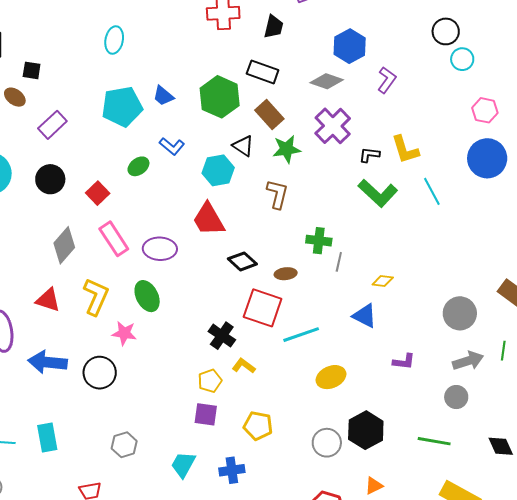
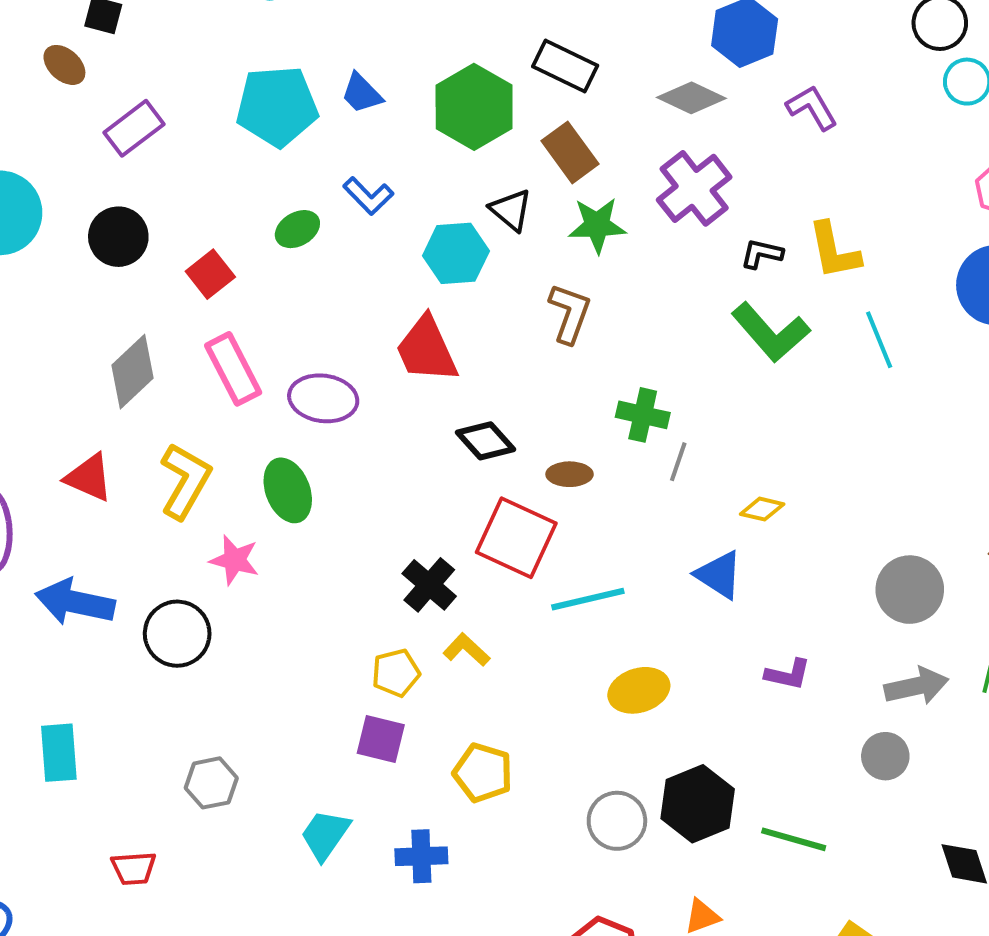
purple L-shape: (387, 80) -> (812, 108), turned -72
green line: (434, 441) -> (794, 839), moved

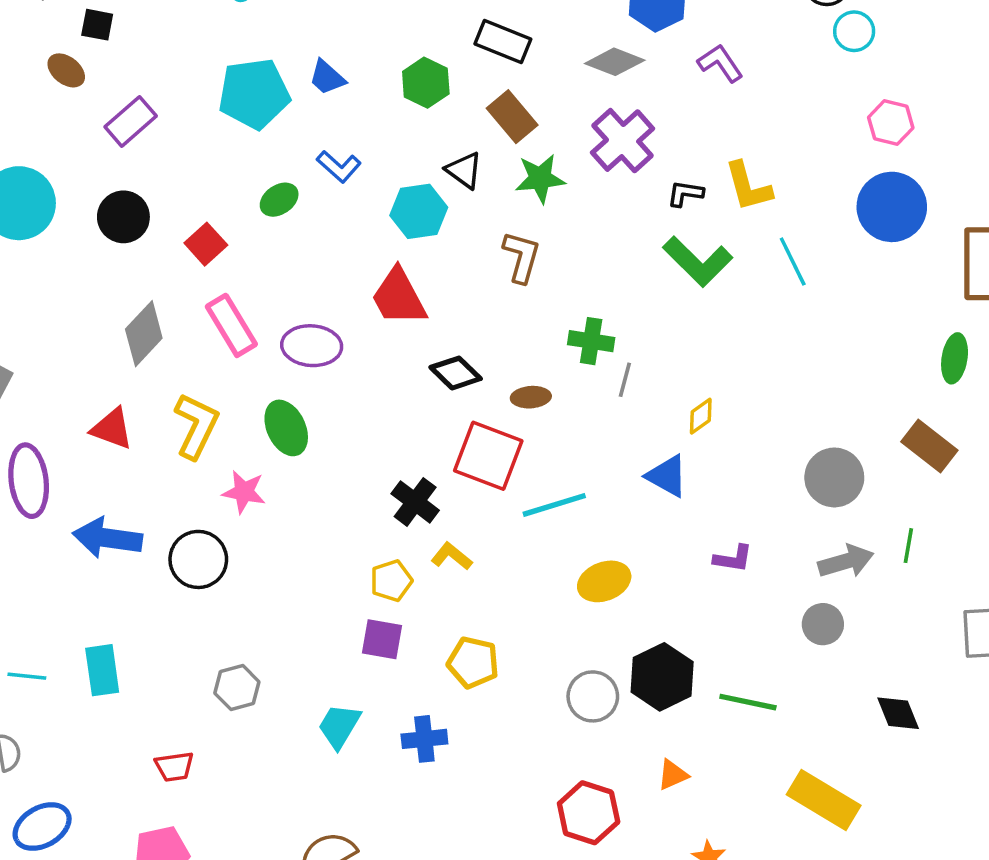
green hexagon: (474, 107) -> (426, 83), size x0.7
yellow diamond: (762, 509) -> (701, 416), turned -45

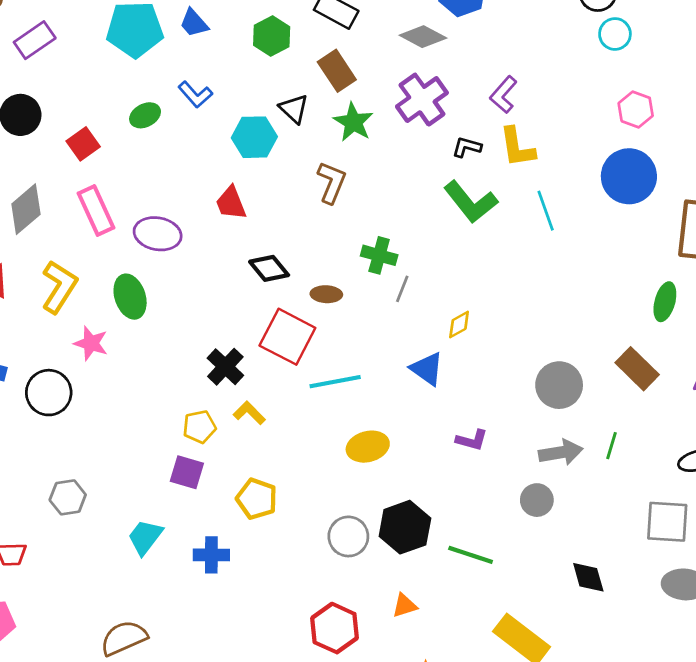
purple L-shape: (720, 63) -> (503, 95), moved, turned -111
green star: (540, 178) -> (353, 122), turned 30
red trapezoid: (399, 297) -> (231, 203), size x0.7

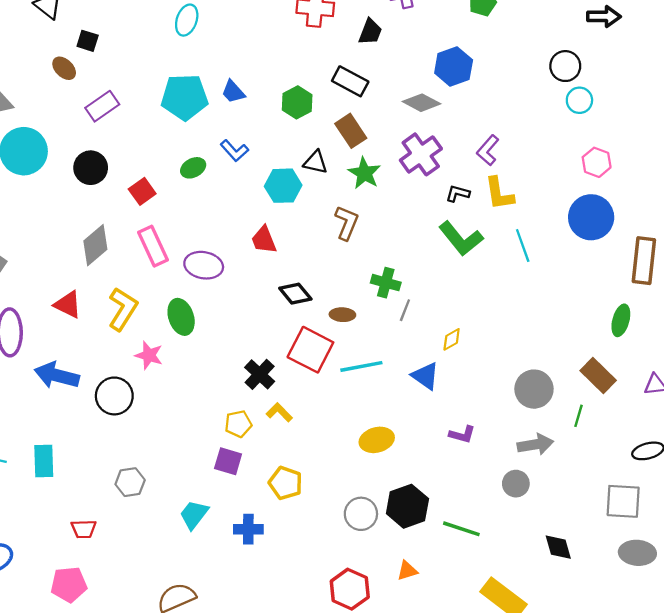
black triangle: (294, 109) -> (316, 162), turned -30
cyan line: (335, 382) -> (361, 366), moved
green line: (612, 446) -> (579, 416), moved

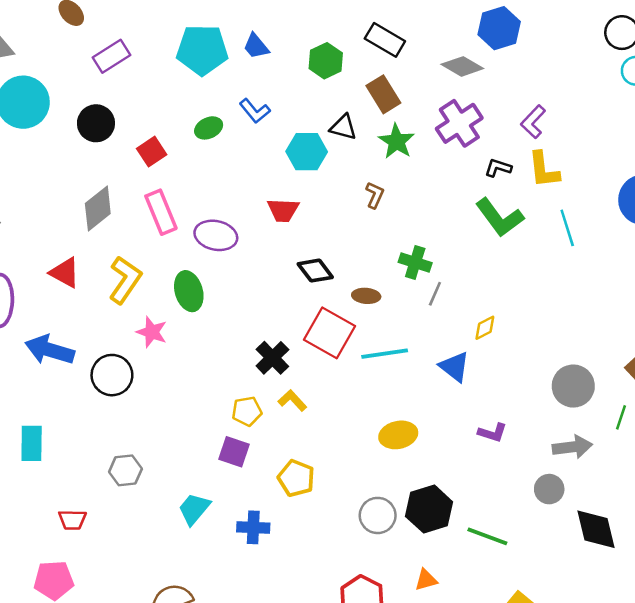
brown L-shape: (347, 223) -> (375, 195), size x0.7
red trapezoid: (264, 240) -> (283, 210), turned -68
black diamond: (558, 547) -> (596, 529), moved, size x1.4

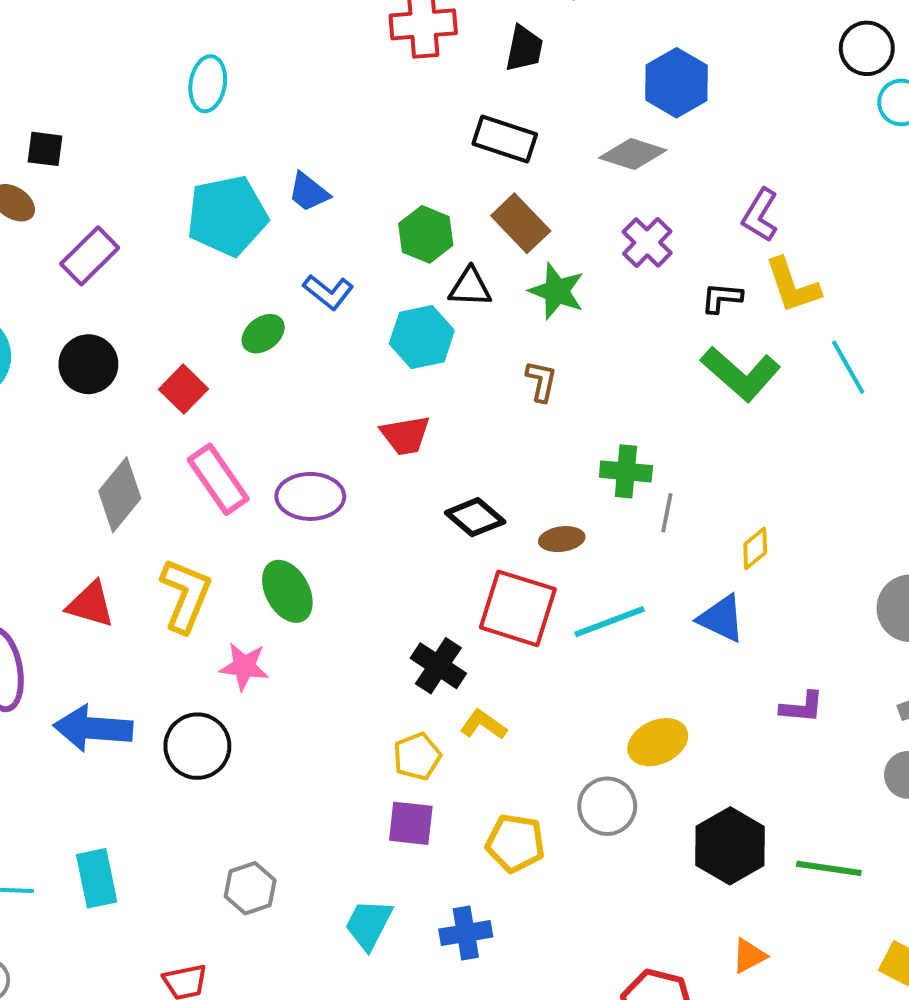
green hexagon: (326, 61) -> (426, 234), moved
purple cross: (459, 123) -> (647, 242), size x0.7
gray circle: (378, 515) -> (607, 806), moved

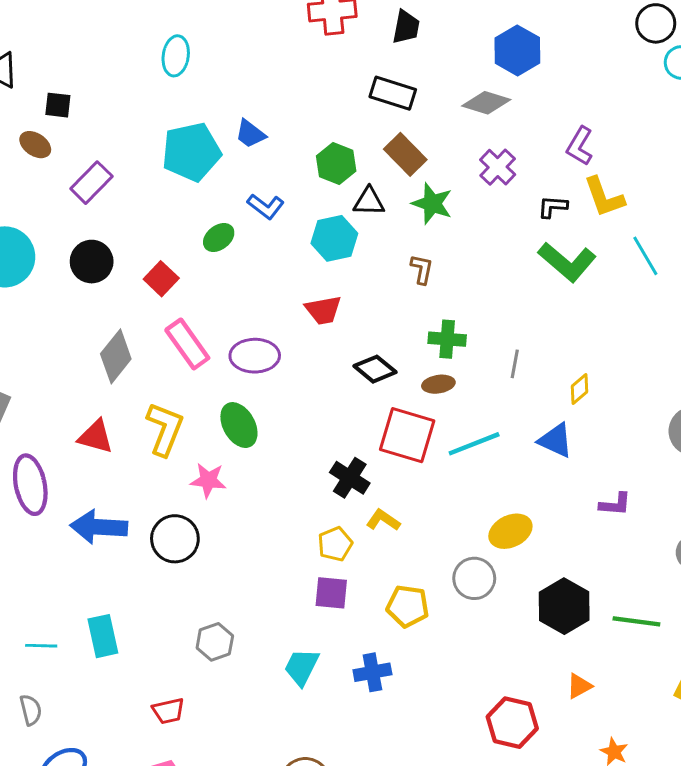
green cross: (626, 471) -> (447, 339), moved

